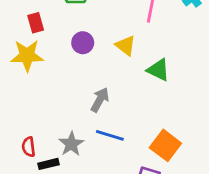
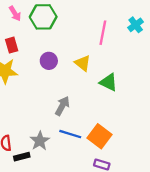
orange square: (165, 145) -> (99, 136), moved

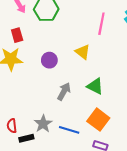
purple circle: (49, 61) -> (49, 60), moved
green triangle: (109, 82) -> (95, 86), moved
blue line: (70, 134) -> (69, 130), moved

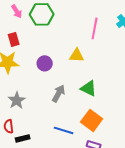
yellow triangle: (83, 52) -> (77, 55), turned -35
gray star: (43, 124) -> (17, 100), moved

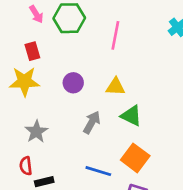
pink line: (95, 28) -> (115, 35), moved
yellow triangle: (77, 55) -> (115, 87), moved

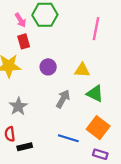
pink arrow: (36, 14) -> (20, 20), moved
pink line: (115, 35) -> (96, 29), moved
red rectangle: (32, 51) -> (24, 41), moved

